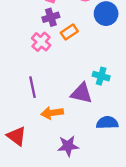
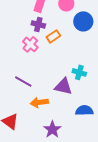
purple cross: (51, 17) -> (38, 24), turned 32
purple line: (33, 87) -> (23, 81), turned -48
purple star: (68, 146) -> (52, 129), turned -30

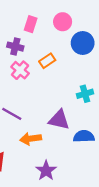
purple cross: (38, 24) -> (15, 47), moved
cyan cross: (79, 72) -> (85, 94), moved, turned -32
blue semicircle: (84, 110) -> (84, 136), moved

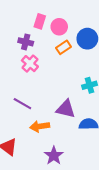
pink circle: (63, 22) -> (59, 27), moved
orange rectangle: (47, 61) -> (64, 47), moved

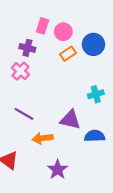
pink cross: (30, 64) -> (20, 71), moved

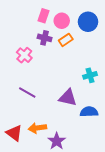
blue circle: (93, 44) -> (88, 22), moved
purple cross: (27, 48) -> (45, 38), moved
orange arrow: (42, 138) -> (37, 128), moved

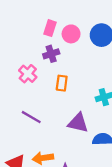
purple cross: (45, 38) -> (51, 54), turned -32
orange rectangle: (66, 40) -> (62, 83), moved, turned -48

